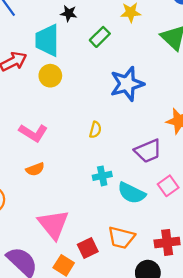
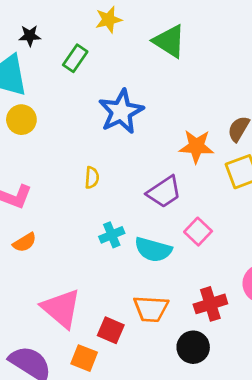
red square: (88, 248) -> (111, 330), turned -30

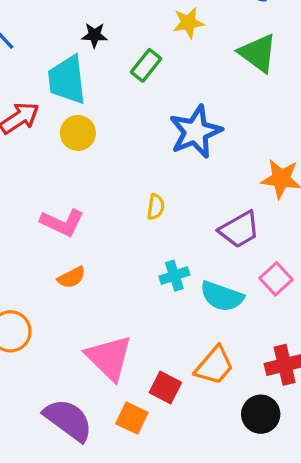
orange trapezoid: (151, 309) -> (214, 366), turned -57

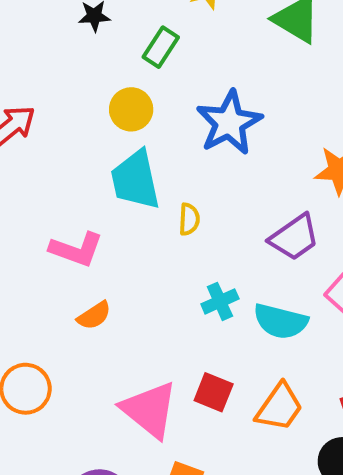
cyan trapezoid: (67, 80) -> (135, 180), moved
yellow circle: (78, 133) -> (131, 109), moved
red square: (165, 388) -> (214, 392), moved

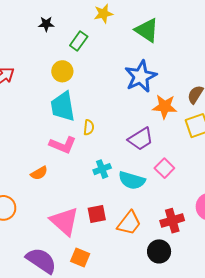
blue star: (229, 123) -> (141, 76), moved
pink L-shape: (76, 249) -> (63, 145), moved
red square: (214, 392) -> (97, 214), turned -36

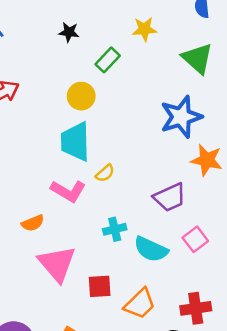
yellow semicircle: (89, 127) -> (105, 173), turned 35
pink triangle: (64, 221) -> (57, 264), moved

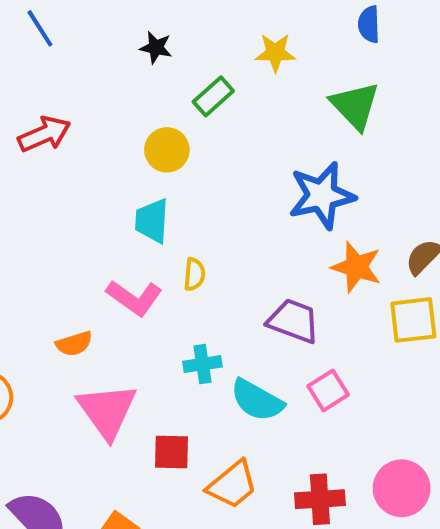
cyan trapezoid: (75, 142) -> (152, 221), size x0.7
yellow semicircle: (105, 173) -> (194, 274), turned -48
purple trapezoid: (170, 197) -> (293, 321), turned -140

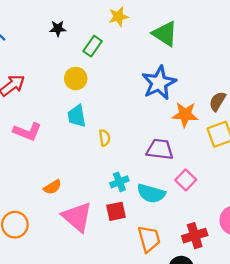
pink L-shape: (134, 298) -> (27, 132), moved
red square: (171, 452) -> (116, 211), moved
orange trapezoid: (232, 485) -> (149, 239), turned -52

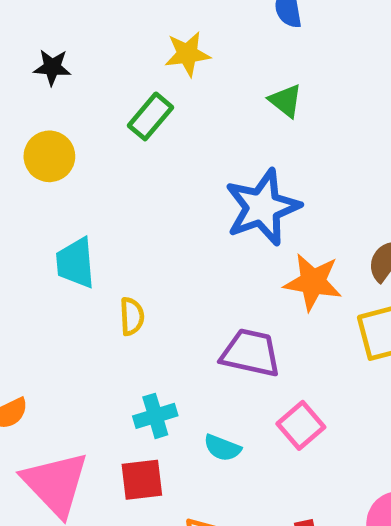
green triangle: (165, 34) -> (286, 101), size x0.6
green rectangle: (93, 46) -> (151, 116), moved
yellow circle: (76, 79) -> (49, 156), moved
cyan semicircle: (151, 193) -> (222, 448), size x0.6

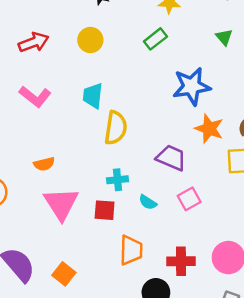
green triangle: (286, 101) -> (224, 37), moved
green rectangle: (151, 116) -> (155, 39), moved
yellow semicircle: (132, 316) -> (116, 128), size x1.8

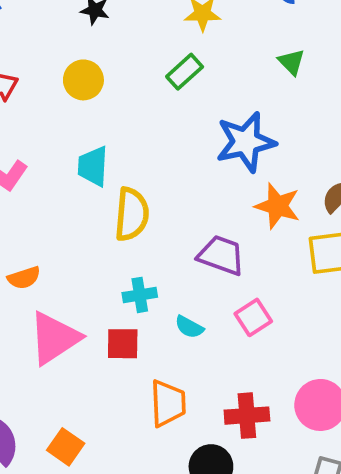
pink triangle: (61, 204) -> (54, 338), turned 33

